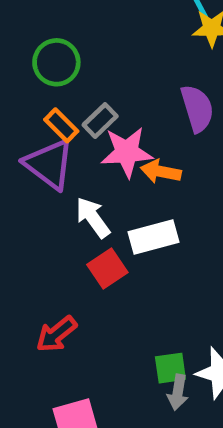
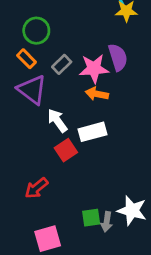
orange rectangle: (61, 125) -> (26, 59), moved
pink star: (127, 152) -> (94, 69), moved
green square: (170, 368) -> (91, 218), moved

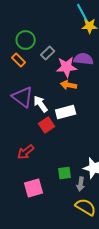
purple semicircle: (118, 57) -> (84, 59), turned -66
gray rectangle: (62, 64) -> (48, 53), moved
purple triangle: (32, 90) -> (23, 97), moved
gray arrow: (107, 222) -> (81, 184), moved

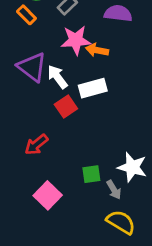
pink star: (67, 67) -> (76, 40), moved
gray arrow: (81, 184) -> (114, 190), turned -40
pink square: (34, 188) -> (48, 195), turned -30

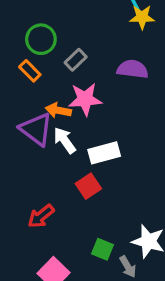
orange arrow: (97, 50) -> (58, 110), moved
red square: (66, 107) -> (88, 186), moved
green square: (91, 174) -> (103, 249), turned 30

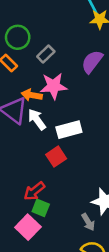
purple semicircle: (133, 69) -> (92, 62), turned -60
red arrow: (41, 216) -> (34, 191), moved
green square: (103, 249) -> (41, 208), moved

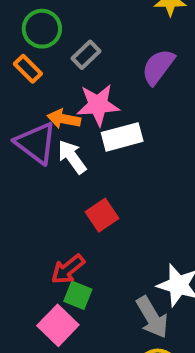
white rectangle: (69, 130) -> (122, 137), moved
gray arrow: (88, 222) -> (152, 317), size x1.5

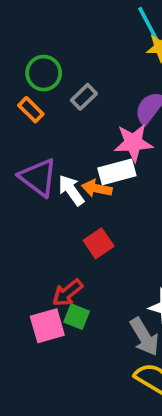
pink star: (98, 105) -> (133, 143), moved
orange arrow: (64, 119) -> (97, 188), moved
pink square: (58, 325) -> (47, 326), moved, turned 30

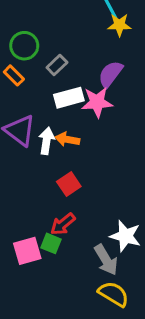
white rectangle: (117, 172) -> (69, 98), moved
white arrow: (71, 190) -> (47, 141), turned 45
red arrow: (67, 293) -> (63, 224), moved

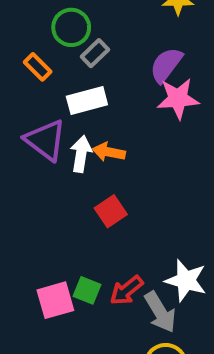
green circle: (24, 46) -> (71, 27), moved
white rectangle: (69, 98) -> (87, 101), moved
pink star: (97, 102) -> (178, 99), moved
red arrow: (63, 224) -> (127, 290), moved

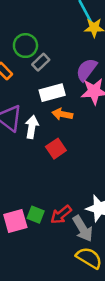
white rectangle: (87, 101) -> (52, 93), moved
orange arrow: (109, 152) -> (62, 114), moved
red square: (111, 211) -> (56, 149), moved

